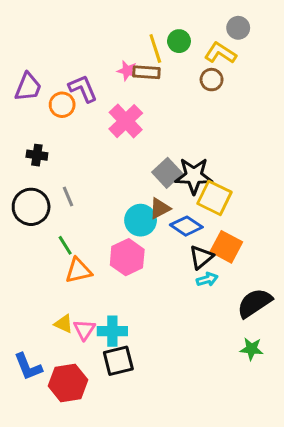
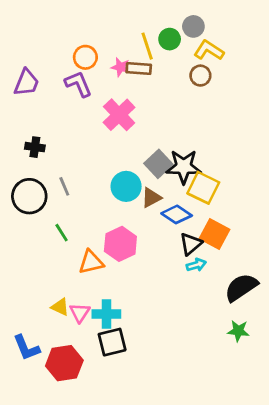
gray circle: (238, 28) -> (193, 26), moved
orange circle: (62, 105) -> (85, 57), moved
cyan circle: (141, 220) -> (126, 186), moved
orange triangle: (78, 270) -> (91, 262), moved

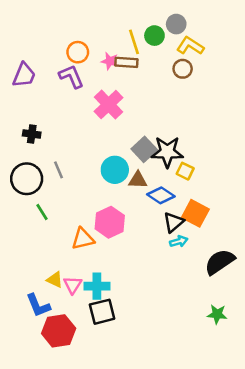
yellow square: (203, 188) -> (185, 171), size x0.6
brown triangle: (151, 198) -> (138, 180), turned 30
green line: (62, 233) -> (42, 212), moved
green star: (238, 331) -> (217, 314), moved
blue L-shape: (26, 348) -> (38, 305), moved

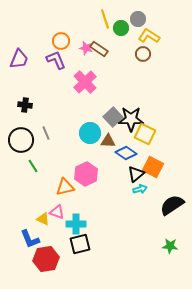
yellow line: (134, 42) -> (105, 19), moved
brown rectangle: (126, 62) -> (99, 49), turned 30
yellow square: (185, 171) -> (145, 134), size x1.5
pink triangle: (73, 285) -> (57, 212), moved, turned -42

